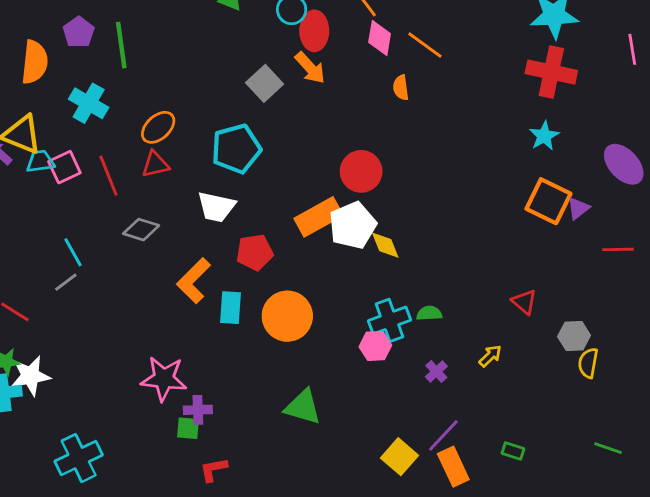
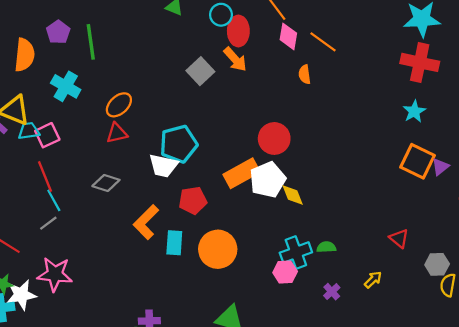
cyan pentagon: (236, 149) -> (179, 144), moved
red line: (108, 176) -> (45, 176), moved
pink star: (164, 379) -> (55, 274), moved

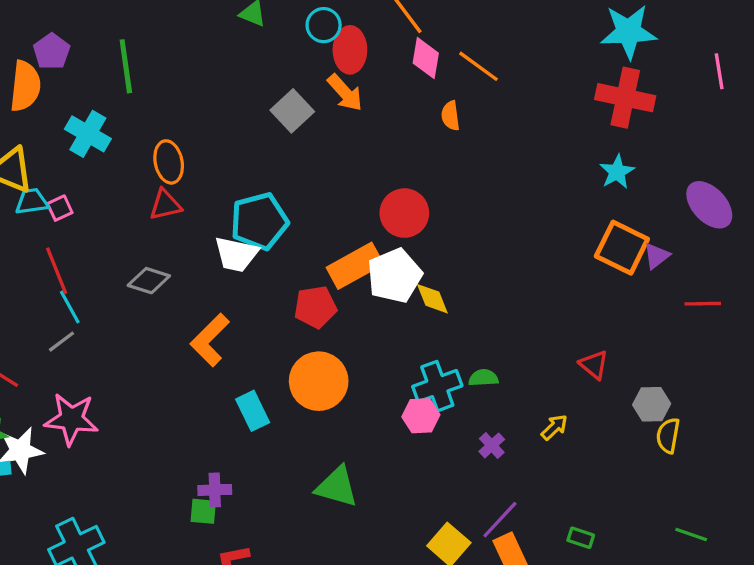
purple pentagon: (58, 32) -> (52, 51), moved
orange ellipse: (119, 105) -> (169, 162), turned -60
pink square: (47, 135) -> (60, 208), size x0.7
red pentagon: (193, 200) -> (315, 307), moved
cyan rectangle: (174, 243) -> (253, 411), moved, turned -30

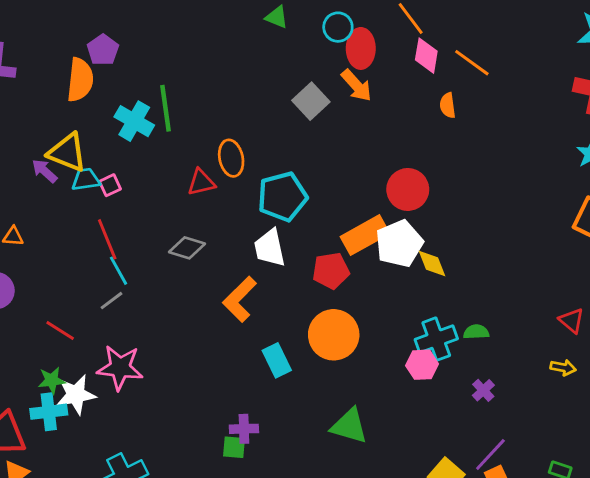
green line: (126, 66) -> (166, 108), moved
orange ellipse: (169, 162) -> (231, 158), moved
white trapezoid: (236, 254) -> (270, 248), moved, turned 66
yellow arrow: (554, 427) -> (563, 368), moved, turned 55

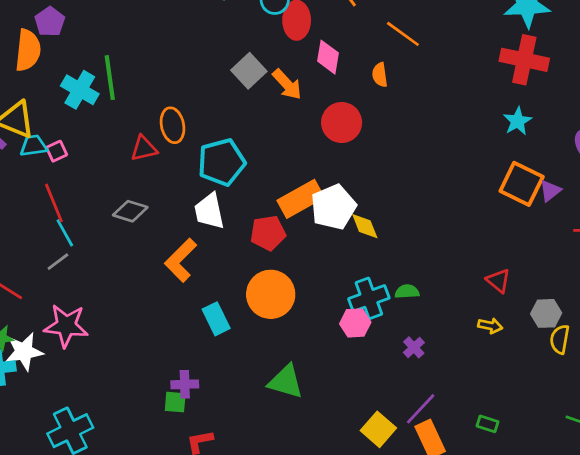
pink diamond: (426, 56) -> (328, 57), moved
orange arrow: (356, 85) -> (287, 84), moved
red circle: (408, 189) -> (342, 123), moved

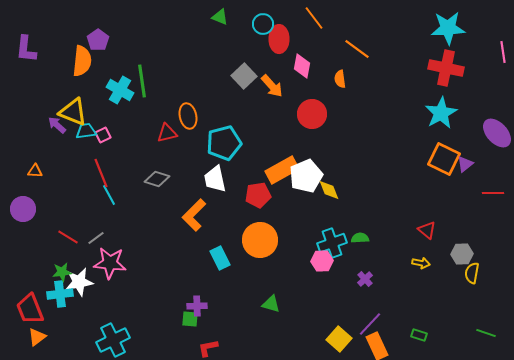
cyan star: (517, 121) -> (441, 113), size x1.5
gray line: (58, 262) -> (96, 238), moved
green triangle: (286, 382) -> (271, 304), size x0.7

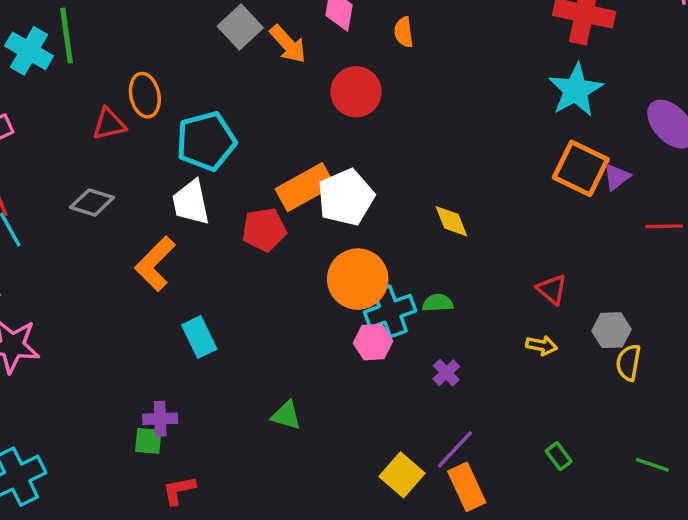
yellow diamond: (329, 190) -> (451, 221), moved
orange circle: (260, 240) -> (358, 279), moved
green rectangle: (419, 335) -> (559, 456), moved, turned 35

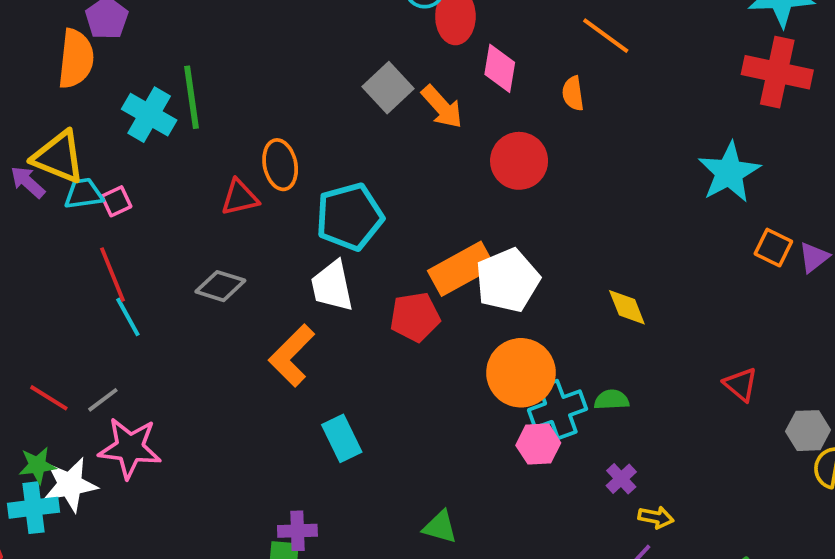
cyan star: (576, 90) -> (729, 172), moved
orange square: (581, 168) -> (773, 248), size x0.6
yellow arrow: (542, 345) -> (656, 517), moved

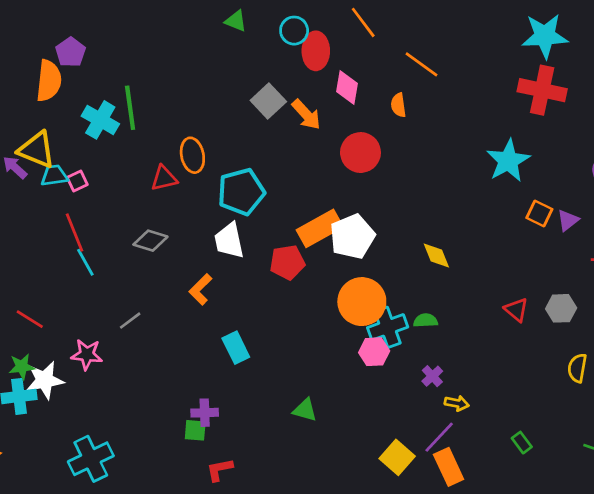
orange L-shape: (292, 355) -> (201, 289), size x0.7
gray line: (103, 400) -> (130, 321), moved
gray hexagon: (808, 431) -> (561, 308), moved
pink star: (130, 448) -> (87, 354), size x0.7

